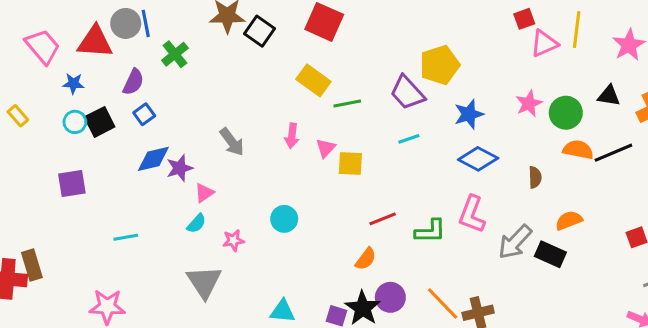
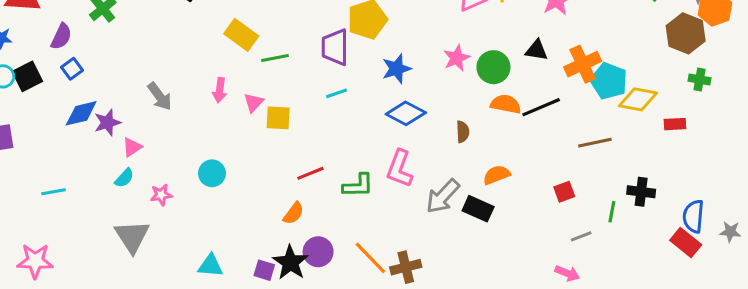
purple trapezoid: (407, 93) -> (335, 47), turned 42

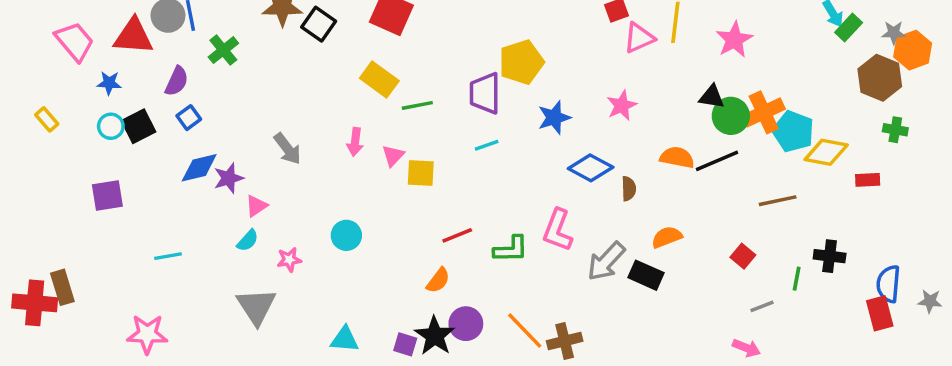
green circle: (493, 67) -> (731, 116), moved
blue diamond: (406, 113) -> (591, 168), moved
red square: (564, 192) -> (743, 256), turned -30
red rectangle: (686, 243) -> (880, 313), turned 36

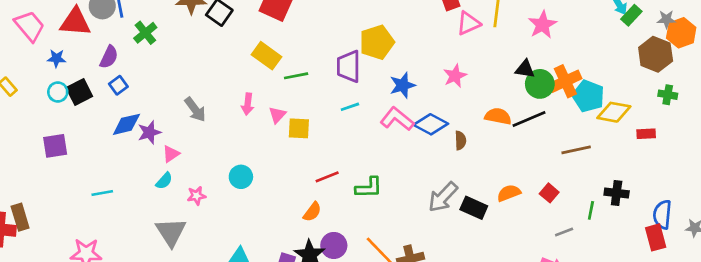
pink L-shape: (558, 230) -> (397, 119), moved, turned 108
orange semicircle: (667, 237) -> (509, 193), moved

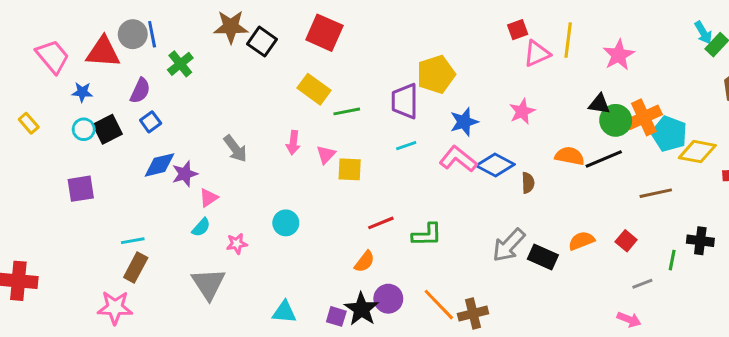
brown rectangle: (20, 217) -> (136, 267), moved, turned 45

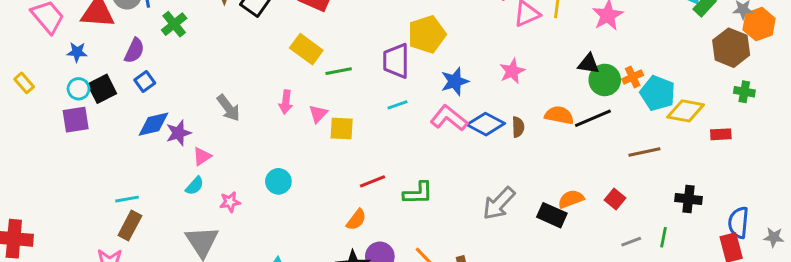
orange cross: (644, 117) -> (633, 77), size x0.6
brown semicircle: (528, 183) -> (518, 127), moved
purple square: (81, 189) -> (76, 120), moved
black rectangle: (543, 257) -> (552, 215), moved
green line: (672, 260) -> (664, 237), moved

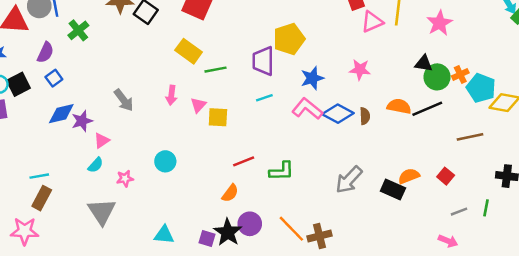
pink star: (512, 71) -> (360, 70), turned 30

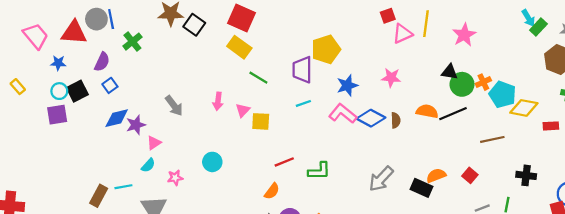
yellow rectangle: (189, 51) -> (239, 47), moved
green line: (215, 70) -> (258, 78), turned 42
cyan line: (39, 176) -> (123, 187), moved

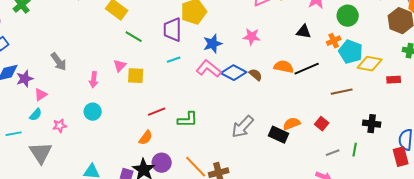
green circle: (462, 84) -> (348, 16), moved
pink arrow: (218, 101) -> (94, 80), moved
brown semicircle: (396, 120) -> (256, 75), turned -48

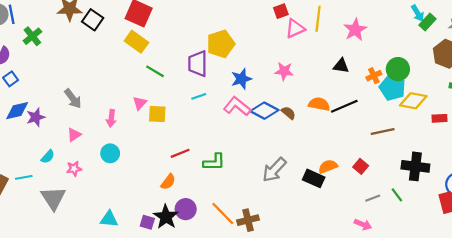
green circle: (348, 16) -> (398, 69), moved
pink triangle: (41, 95) -> (74, 135), moved
black cross: (372, 124) -> (415, 166), size x1.4
green line: (355, 150) -> (397, 195), turned -48

